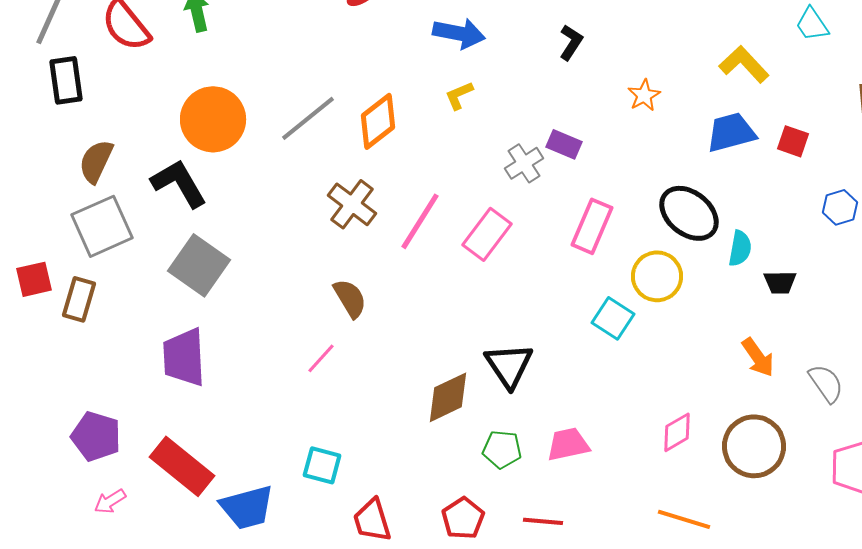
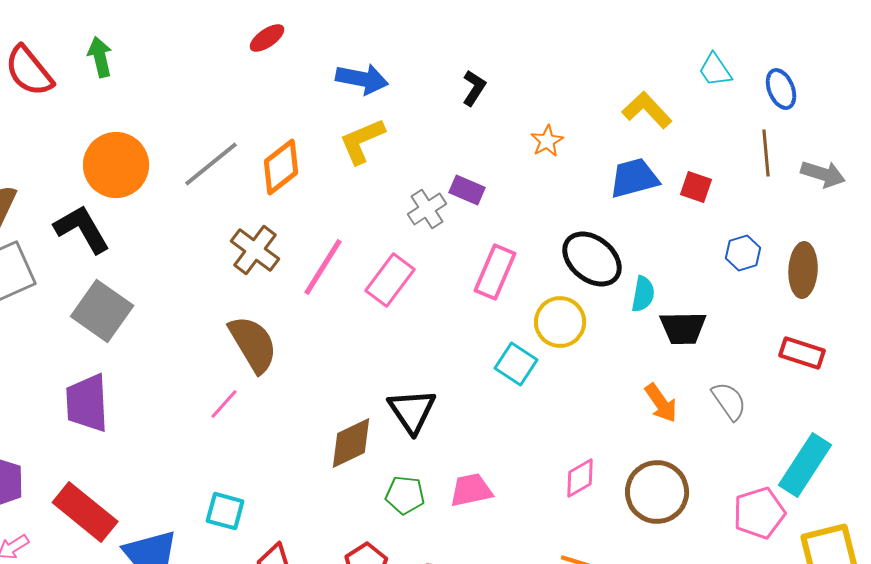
yellow L-shape: (459, 95) -> (362, 141), size x1.6
black trapezoid: (780, 282) -> (683, 328), size x1.4
brown semicircle: (350, 298) -> (253, 344), size x1.5
gray semicircle: (826, 383) -> (729, 401), moved

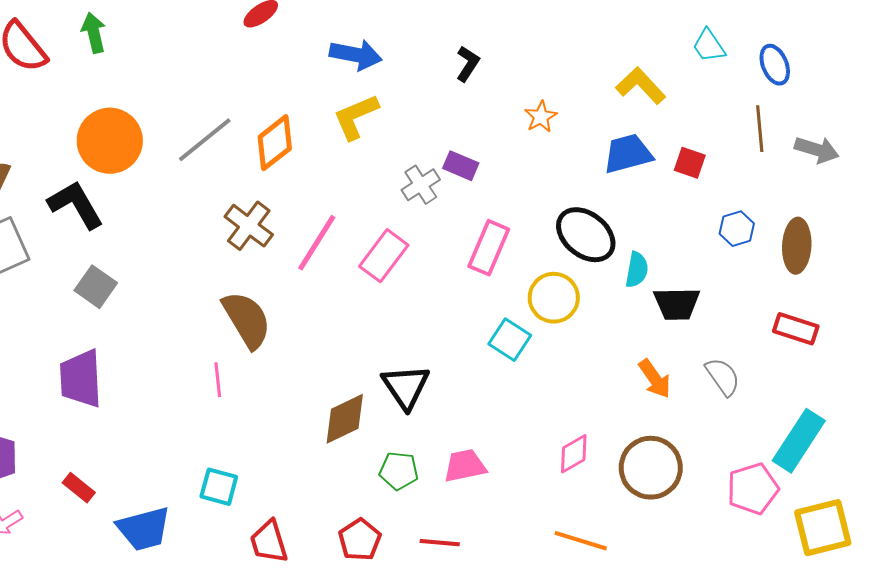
gray square: (102, 311) -> (96, 287), size x0.7
pink line: (224, 404) -> (218, 380), turned -48
red rectangle: (85, 512) -> (79, 488), size x0.5

